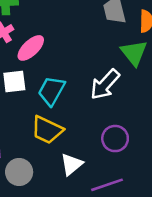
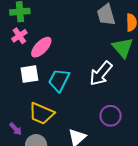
yellow trapezoid: (47, 130) -> (41, 114), moved

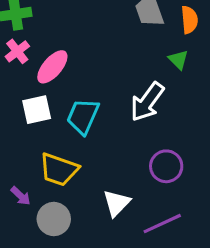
green triangle: (123, 48) -> (178, 60), size x0.6

